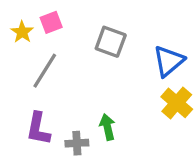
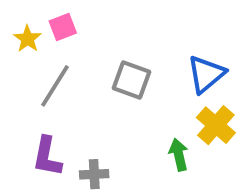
gray square: (111, 42) -> (132, 80), moved
green arrow: (107, 127) -> (179, 155), moved

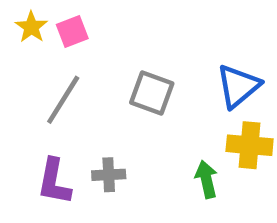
yellow star: (27, 39) -> (31, 27), moved
yellow cross: (216, 125) -> (250, 145), turned -36
gray cross: (94, 174) -> (109, 175), moved

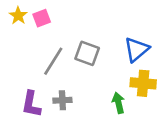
gray line: (63, 100) -> (53, 61), moved

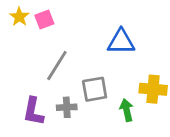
blue triangle: (137, 49) -> (121, 42), moved, turned 40
gray square: (87, 53) -> (95, 89), moved, turned -30

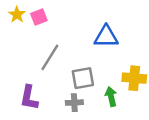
gray cross: (67, 107) -> (74, 103), moved

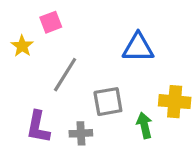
yellow star: (17, 15) -> (22, 46), moved
gray cross: (74, 103) -> (81, 133), moved

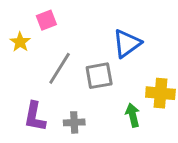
blue triangle: (138, 48) -> (127, 43), turned -36
gray square: (108, 102) -> (99, 76), moved

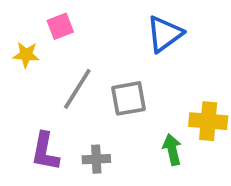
yellow star: (20, 42) -> (26, 55), turned -30
blue triangle: (127, 43) -> (165, 34), moved

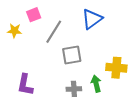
gray line: (77, 89) -> (54, 32), moved
gray cross: (96, 159) -> (74, 89), moved

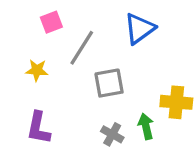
yellow star: (15, 31) -> (37, 70), moved
gray cross: (74, 89) -> (112, 134), turned 32

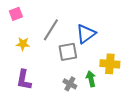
pink square: (51, 22) -> (16, 14), moved
blue triangle: (139, 29) -> (86, 34), moved

